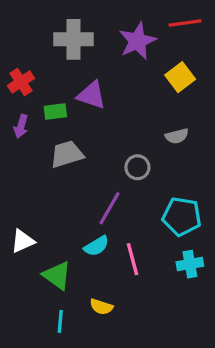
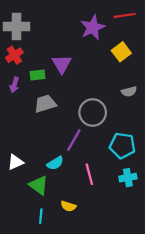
gray cross: (73, 39) -> (17, 26), moved
purple triangle: (92, 95) -> (62, 64), turned 40
gray semicircle: (177, 136) -> (129, 92), moved
gray circle: (137, 167) -> (93, 112), size x1.6
cyan semicircle: (96, 246) -> (55, 163), moved

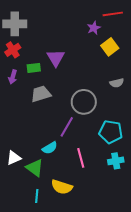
purple star: (93, 28) -> (94, 28), moved, size x0.6
white triangle: (15, 162) -> (14, 158), moved
yellow semicircle: (68, 206) -> (62, 187), size x1.5

